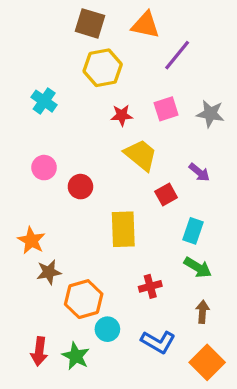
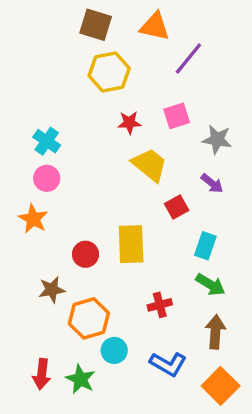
cyan cross: (44, 101) -> (47, 141), moved
gray star: (210, 114) -> (217, 140), moved
red circle: (80, 187) -> (86, 254), moved
orange star: (31, 240) -> (33, 219), moved
brown arrow: (202, 312) -> (215, 332), size x1.4

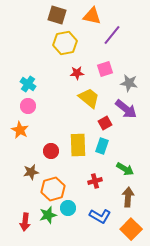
purple arrow: (212, 183) -> (126, 109), size x1.6
cyan rectangle: (205, 246) -> (102, 146), moved
green star: (80, 379) -> (48, 215), moved, turned 30

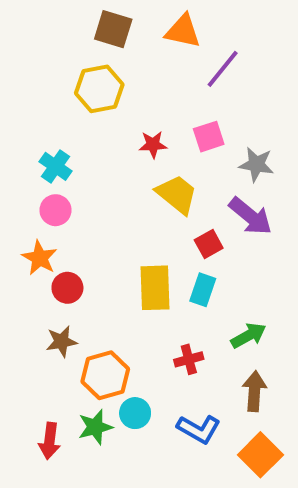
yellow hexagon: (65, 43) -> (99, 89), moved
red circle: (51, 151) -> (67, 288), moved
green arrow: (125, 169) -> (248, 336), turned -60

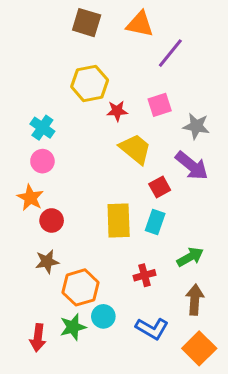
yellow hexagon: (99, 89) -> (90, 83), moved

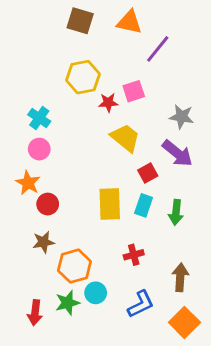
pink square: (160, 105) -> (134, 91), moved
green arrow: (190, 257) -> (176, 212), moved, turned 125
blue L-shape: (152, 329) -> (141, 304), turned -56

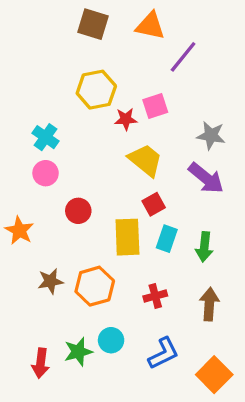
red square: (148, 173) -> (154, 204), moved
orange star: (28, 183) -> (19, 230), moved
red circle: (48, 204) -> (78, 211), moved
orange hexagon: (74, 266) -> (95, 286), moved
brown arrow: (180, 277) -> (209, 304), moved

